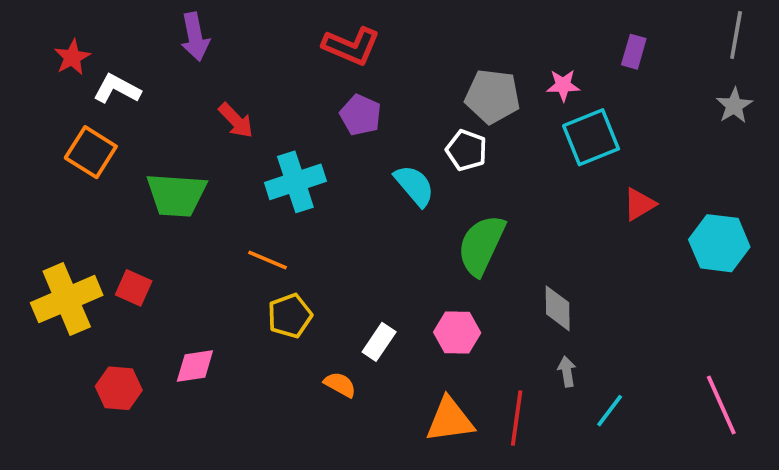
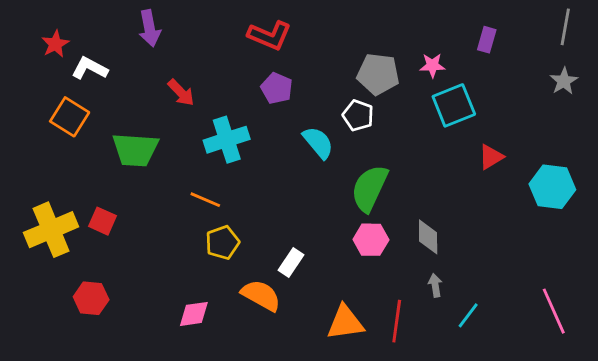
pink hexagon: (457, 332) -> (371, 240), moved
pink diamond: (195, 366) -> (194, 314), moved
orange semicircle: (340, 385) -> (261, 295), size x1.6

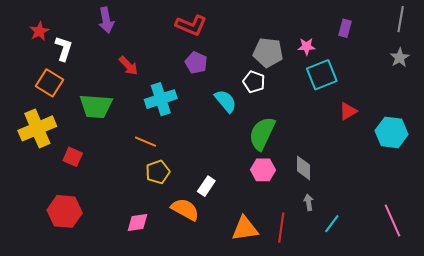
white L-shape: (90, 68) -> (64, 48), turned 80
yellow cross: (51, 230) -> (37, 128), moved
red hexagon: (91, 298) -> (65, 211), size x1.4

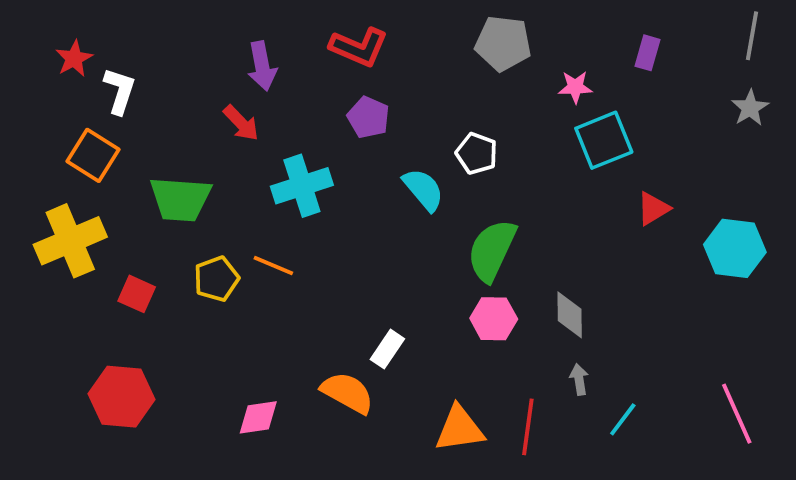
purple arrow: (106, 20) -> (262, 66), moved
gray pentagon: (268, 53) -> (503, 43), moved
yellow pentagon: (158, 172) -> (216, 279), moved

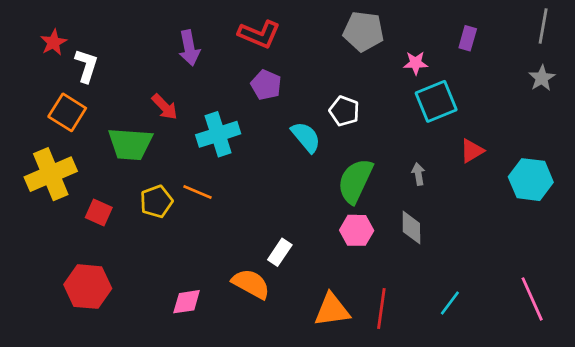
red arrow: (241, 123) -> (165, 107), moved
gray arrow: (579, 379) -> (418, 174), moved

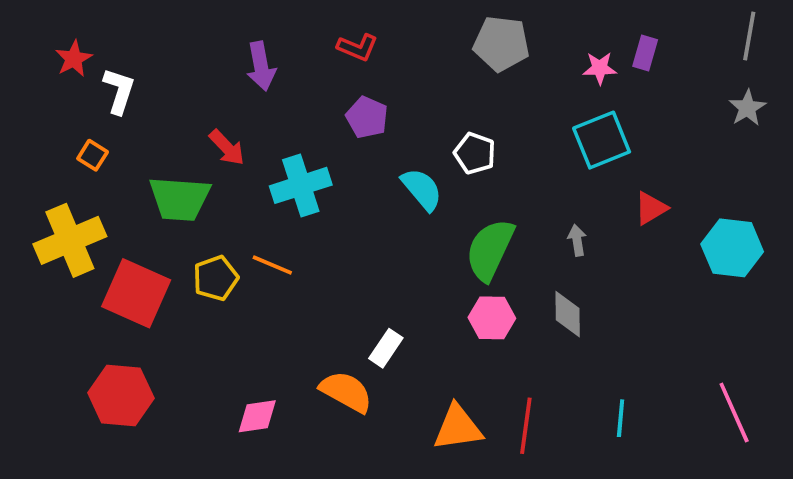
red L-shape: (259, 34) -> (357, 47), size x0.7
pink star: (416, 63) -> (600, 68), moved
orange square: (67, 112) -> (93, 155), size x0.6
red square: (99, 212) -> (136, 293), size x1.8
cyan line: (450, 303) -> (621, 418), turned -32

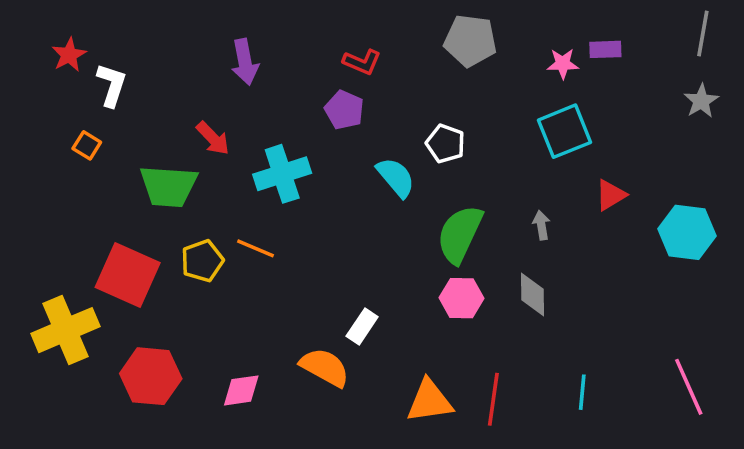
red L-shape: (357, 47) -> (362, 62), moved
purple rectangle: (645, 53) -> (605, 49), turned 72
yellow cross: (70, 240) -> (65, 330), moved
red hexagon: (121, 395) -> (151, 376), moved

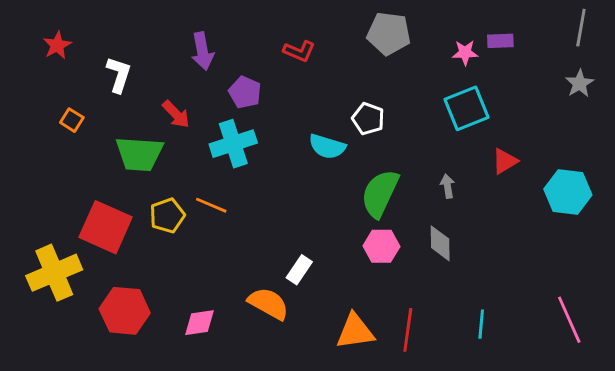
white L-shape: (112, 85) -> (119, 75), moved
purple pentagon: (344, 110) -> (245, 92), moved
cyan semicircle: (396, 177) -> (327, 147), turned 147

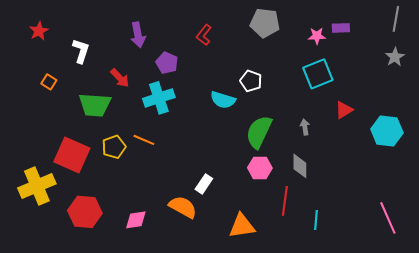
red L-shape: (299, 51) -> (204, 35), turned 105
cyan line: (481, 324) -> (316, 220), moved
red line: (408, 330) -> (285, 201), moved

